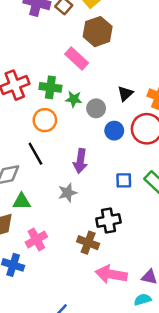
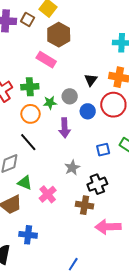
green star: (74, 99) -> (50, 103), moved
purple arrow: (80, 161) -> (65, 128), moved
gray star: (67, 193) -> (72, 168), moved
green triangle: (22, 201) -> (25, 183), turned 35
pink cross: (36, 239) -> (48, 194), moved

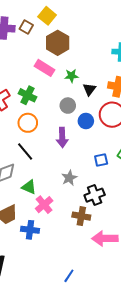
green cross: (30, 87) -> (27, 95), turned 30
green star: (50, 103) -> (71, 76), moved
green triangle: (25, 183) -> (29, 187), moved
blue cross: (28, 235) -> (30, 230), moved

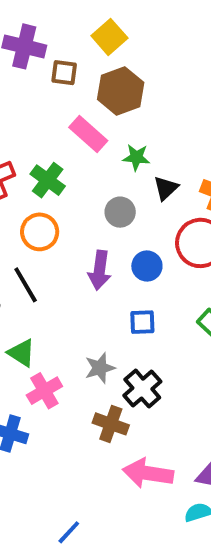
brown square: (26, 27) -> (64, 73), moved, turned -32
blue circle: (86, 121) -> (147, 266), moved
blue square: (101, 160) -> (142, 322), moved
gray star: (69, 178) -> (100, 368), moved
black cross: (95, 195) -> (142, 389), turned -30

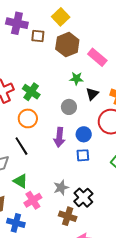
pink rectangle: (88, 134) -> (97, 57), moved
blue square: (142, 322) -> (83, 155), moved

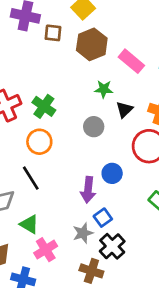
blue circle: (84, 134) -> (112, 173), moved
purple arrow: (59, 137) -> (88, 190), moved
blue square: (83, 155) -> (103, 218), moved, turned -32

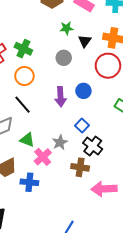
purple arrow: (88, 190) -> (61, 97), moved
gray star: (83, 233) -> (60, 142), moved

